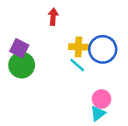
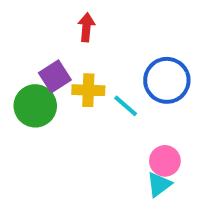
yellow cross: (79, 47) -> (88, 90), moved
purple square: (19, 48) -> (55, 76), moved, turned 30

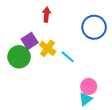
blue circle: (167, 80) -> (94, 27), moved
yellow cross: (88, 90) -> (48, 48), turned 35

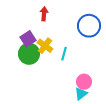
green circle: (19, 57) -> (29, 54), moved
cyan line: (68, 57) -> (64, 54), turned 64

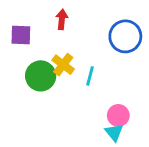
purple square: (28, 39) -> (21, 35), moved, turned 35
cyan triangle: (81, 94) -> (114, 132), turned -32

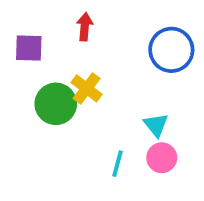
cyan line: (90, 76) -> (117, 164), moved
cyan triangle: (114, 132) -> (156, 125), moved

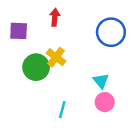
cyan line: (117, 164) -> (62, 110), moved

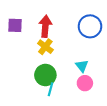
red arrow: (55, 17) -> (45, 26), moved, size x1.5
green circle: (36, 67) -> (45, 75), moved

